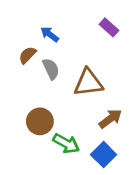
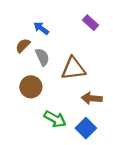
brown arrow: (110, 119) -> (92, 98), turned -138
brown circle: (40, 121) -> (31, 87), moved

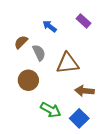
blue arrow: (41, 28) -> (50, 26), moved

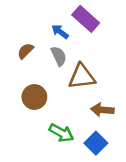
purple rectangle: (83, 21) -> (86, 19), moved, size x1.5
gray semicircle: (39, 53) -> (59, 56), moved

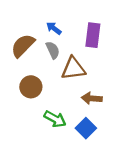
purple rectangle: (86, 19) -> (93, 35), moved, turned 55
brown semicircle: (25, 51) -> (23, 46), size x1.6

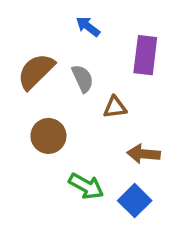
blue arrow: (54, 28) -> (88, 26), moved
brown triangle: (73, 68) -> (115, 107), size x0.6

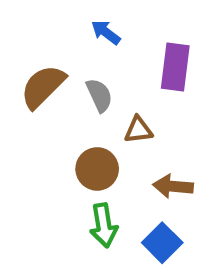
brown circle: (48, 136) -> (97, 169), moved
green arrow: (86, 186) -> (104, 225), turned 52

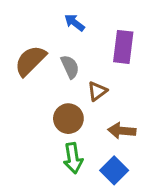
brown triangle: (138, 130) -> (97, 91), turned -30

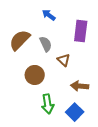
brown triangle: (97, 91) -> (64, 60), turned -40
brown circle: (68, 119) -> (35, 75), moved

